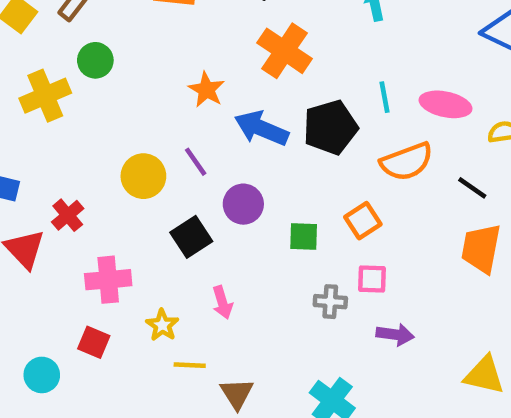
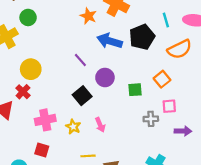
orange star: (206, 90) -> (88, 16), moved
yellow circle: (143, 176) -> (31, 69), moved
yellow star: (162, 325) -> (73, 127), moved

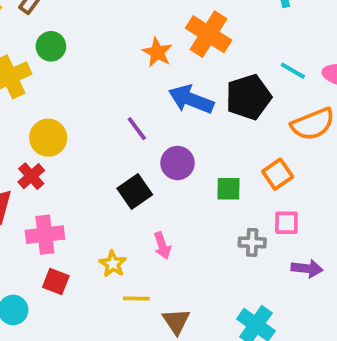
cyan line: (166, 20) -> (293, 71), turned -48
pink cross: (45, 120) -> (45, 235), moved
yellow star: (73, 127) -> (113, 264), moved

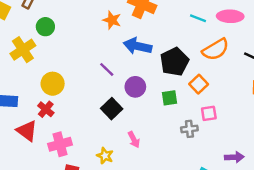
black pentagon: (248, 97) -> (174, 62), moved
purple arrow: (307, 269) -> (234, 157), moved

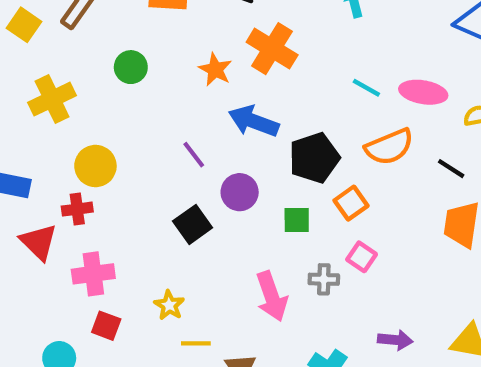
green circle: (45, 27) -> (131, 67), moved
red cross: (46, 109) -> (77, 209), turned 35
pink square: (209, 113) -> (362, 257), turned 35
pink arrow: (134, 140) -> (272, 296), moved, size x1.6

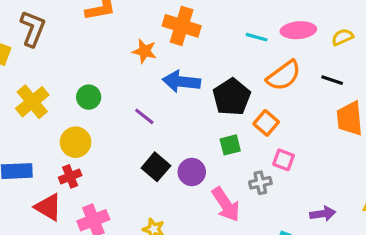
green circle: (131, 67) -> (89, 97), moved
purple circle: (240, 192) -> (192, 172), moved

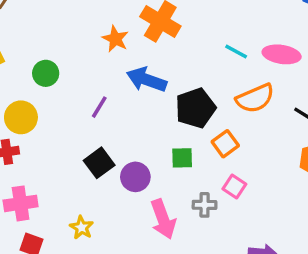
purple line: (144, 116) -> (99, 107), turned 70

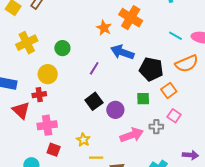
black pentagon: (195, 108) -> (151, 69), turned 30
pink arrow: (163, 219) -> (132, 135), turned -90

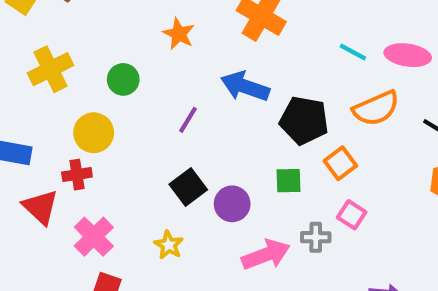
orange star: (104, 28) -> (179, 34), moved
pink cross: (47, 125) -> (94, 237), turned -36
yellow star: (83, 140) -> (169, 245), moved

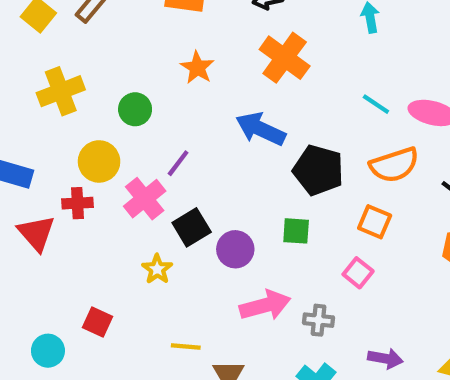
purple line: (188, 120) -> (178, 163), moved
orange square: (340, 163) -> (375, 222), moved, turned -36
pink cross: (94, 237) -> (145, 199), moved
gray cross: (316, 237) -> (318, 320), moved
yellow star: (169, 245) -> (157, 269), moved

